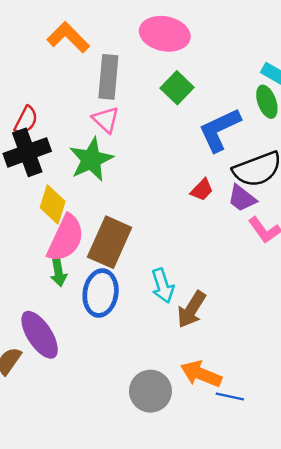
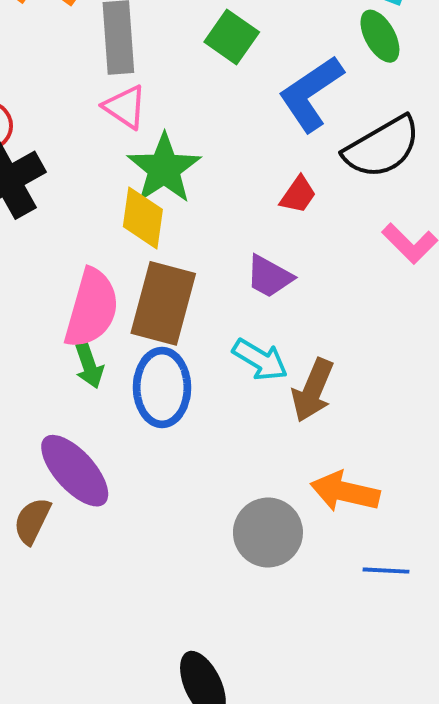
green star: (91, 159) -> (164, 169), moved
purple trapezoid: (242, 198) -> (269, 276), moved
yellow diamond: (53, 204) -> (143, 218), moved
cyan arrow: (163, 286) -> (260, 360), turned -32
blue line: (230, 396) -> (386, 571), moved

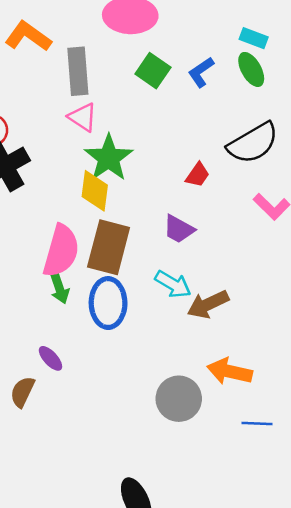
blue L-shape: (311, 94) -> (201, 72), moved, size x0.6
brown arrow: (313, 390) -> (208, 304), turned 42
purple ellipse: (75, 471) -> (50, 358), size x0.5

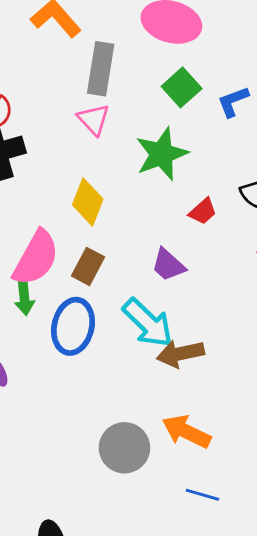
green star: (109, 158) -> (162, 154), moved
brown rectangle: (109, 247) -> (88, 266), size x0.6
cyan arrow: (173, 284) -> (148, 323), size x1.4

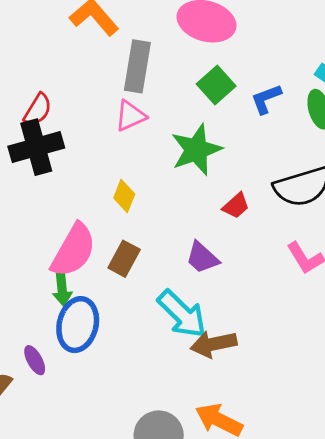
pink triangle: (94, 120) -> (130, 116), turned 48
yellow diamond: (88, 202) -> (124, 196), size x0.7
blue ellipse: (73, 326) -> (78, 325), moved

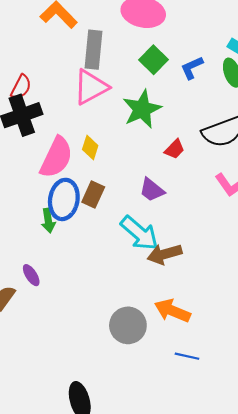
pink triangle: (130, 116) -> (91, 87), size x1.5
pink semicircle: (73, 250) -> (56, 157), moved
blue ellipse: (78, 325) -> (64, 199), moved

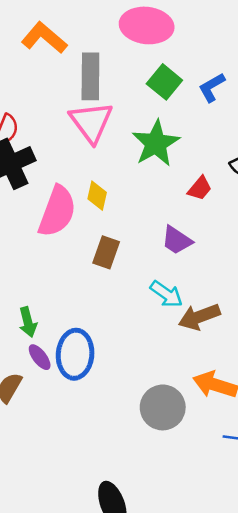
pink triangle: (91, 87) -> (91, 122), turned -33
blue ellipse: (64, 199) -> (75, 354), moved
green arrow: (48, 221) -> (28, 322), moved
cyan arrow: (139, 233) -> (166, 294), size x0.7

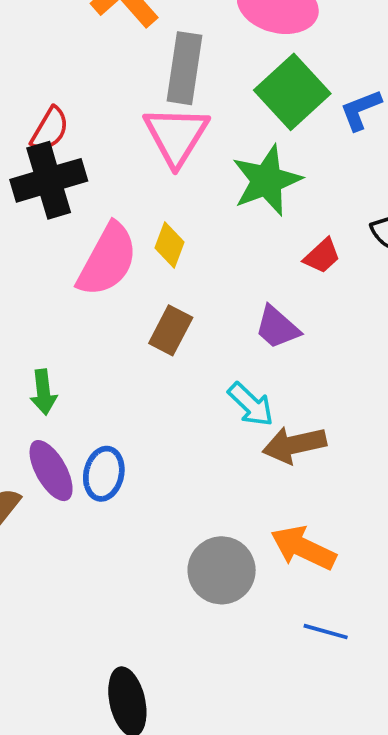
green square: (164, 82) -> (292, 92), size x1.4
green arrow: (28, 322) -> (43, 392), moved
blue ellipse: (75, 354) -> (104, 474), size x0.7
purple ellipse: (40, 357) -> (51, 471), size x1.5

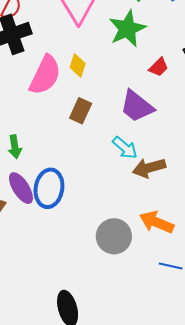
purple trapezoid: (277, 327) -> (137, 106), size x1.4
blue ellipse: (104, 474) -> (49, 188), size x1.4

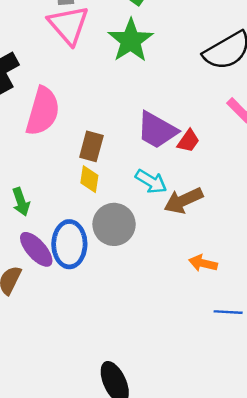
yellow diamond: (78, 65) -> (89, 179), moved
red trapezoid: (159, 67) -> (188, 141), moved
orange arrow: (157, 222) -> (203, 263), size x0.7
gray circle: (114, 236) -> (114, 224), moved

